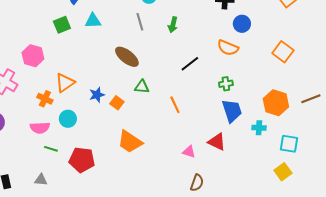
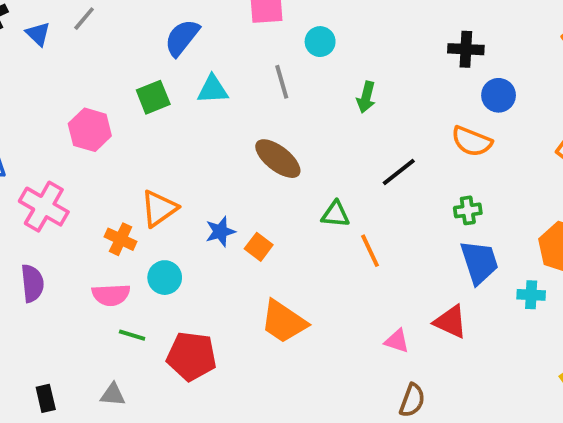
gray line: (140, 22) -> (282, 82), moved
pink hexagon: (33, 56) -> (90, 130), moved
green triangle: (142, 87) -> (335, 214), moved

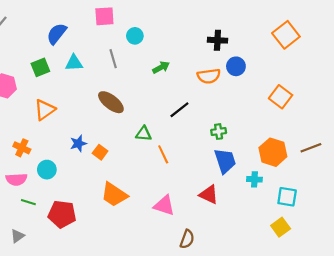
green arrow: (366, 97) -> (161, 67), turned -133
orange semicircle: (472, 141) -> (209, 76), moved, turned -30
orange triangle: (159, 208) -> (45, 110), moved
pink triangle: (397, 341) -> (164, 205), moved, size x1.5
gray triangle: (113, 395) -> (17, 236), turned -40

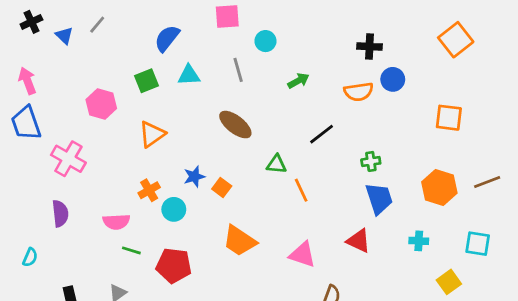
orange square: (281, 97) -> (449, 118), turned -30
orange cross: (22, 148) -> (149, 190), moved, turned 35
cyan circle: (47, 170) -> (174, 209), moved
cyan cross: (254, 179) -> (419, 241), moved
cyan square: (287, 197) -> (478, 244), moved

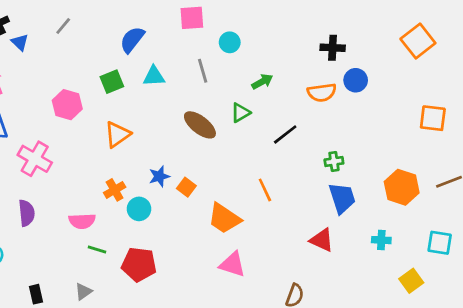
blue triangle: (64, 36) -> (20, 42), moved
orange square: (449, 118) -> (433, 118), moved
green triangle: (276, 164) -> (241, 113), moved, turned -35
orange trapezoid: (239, 241) -> (224, 218), moved
pink triangle: (302, 255) -> (232, 264), moved

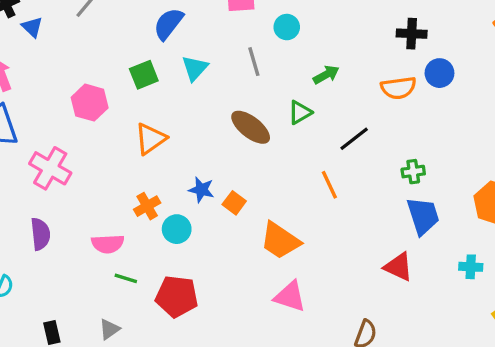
cyan triangle: (154, 76) -> (195, 68), turned -45
blue star: (159, 176) -> (201, 190), turned 30
orange line: (265, 190) -> (329, 185), moved

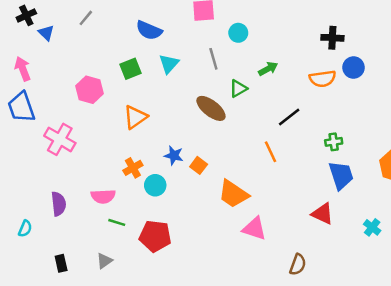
blue semicircle: (168, 24) -> (149, 30), turned -105
green triangle: (300, 112) -> (238, 89), moved
purple semicircle: (40, 234) -> (59, 204), moved
cyan cross: (471, 267) -> (372, 227), moved, turned 35
pink triangle: (290, 296) -> (254, 229), moved

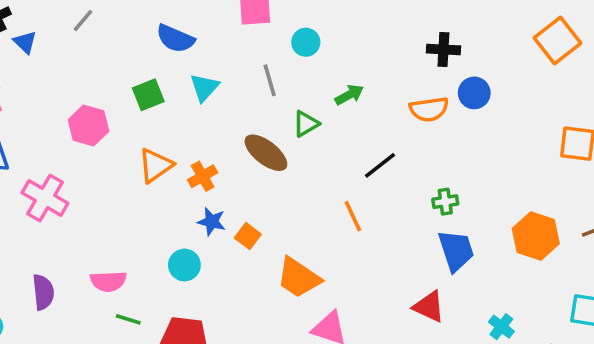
orange cross: (133, 168) -> (203, 176), moved

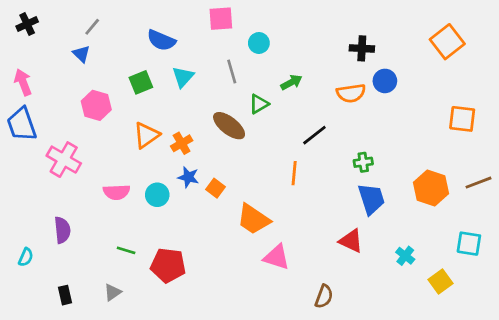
blue triangle: (25, 42) -> (81, 54), moved
orange line: (353, 216) -> (294, 173), turned 30
cyan circle: (184, 265) -> (157, 195), moved
pink semicircle: (108, 281) -> (117, 192), moved

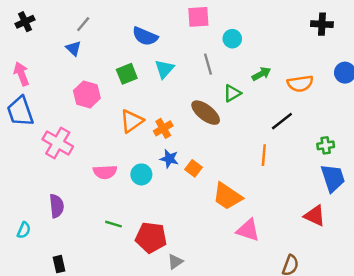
black cross: (362, 48) -> (322, 24), moved
orange semicircle: (351, 93) -> (300, 84), moved
gray triangle: (112, 292) -> (175, 262), moved

